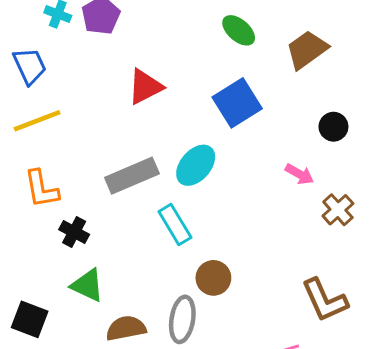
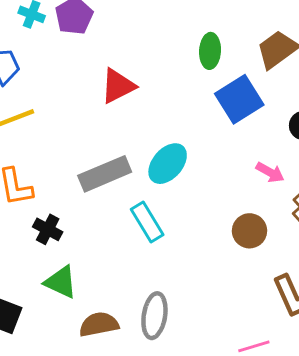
green ellipse: (239, 30) -> (210, 51), moved, turned 52
blue square: (237, 103) -> (239, 99), moved
brown circle: (213, 278) -> (250, 231), moved

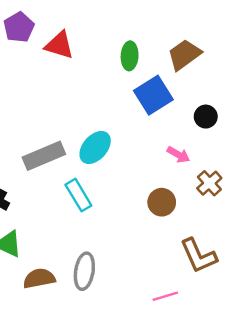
red triangle: (118, 86) -> (59, 45), moved, turned 44

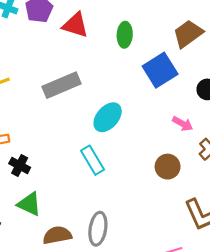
green ellipse: (130, 56) -> (125, 35), moved
gray rectangle: (44, 156) -> (61, 85), moved

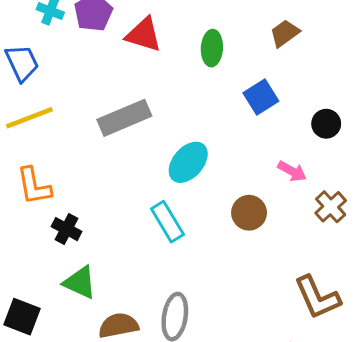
brown trapezoid: (188, 34) -> (285, 33), moved, size x0.7
blue square: (160, 70) -> (261, 97), size x0.7
brown circle: (168, 167) -> (249, 213), moved

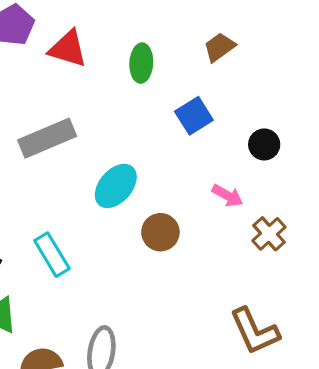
brown circle: (249, 213) -> (160, 232), moved
cyan rectangle: (167, 222) -> (52, 255), moved

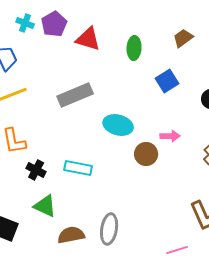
cyan ellipse: (116, 186) -> (118, 125), turned 64
pink arrow: (227, 196) -> (170, 136), moved, turned -30
cyan rectangle: (52, 255) -> (78, 168), turned -48

